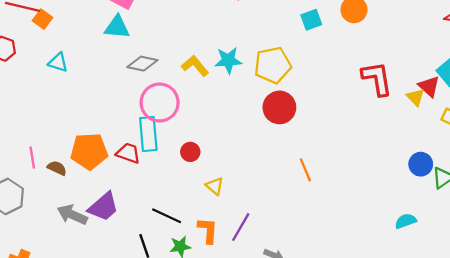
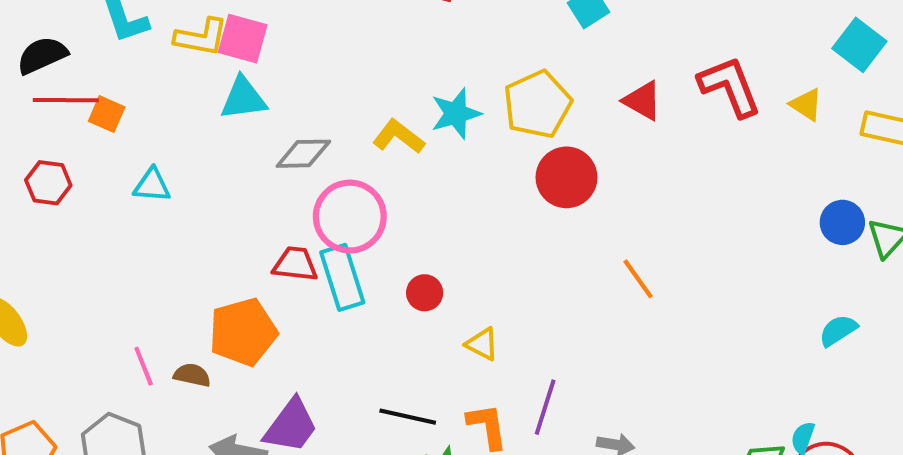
red triangle: (429, 86) -> (642, 101), moved
red trapezoid: (128, 153) -> (295, 264), moved

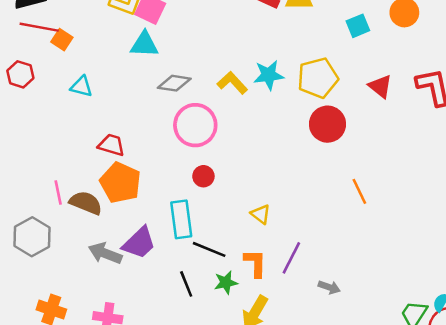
red trapezoid: (295, 264) -> (111, 145), moved
cyan rectangle: (342, 277) -> (181, 219), moved
red circle: (425, 293) -> (203, 176), moved
orange pentagon: (243, 332) -> (120, 183), turned 30
brown semicircle: (192, 375) -> (86, 203), size x1.5

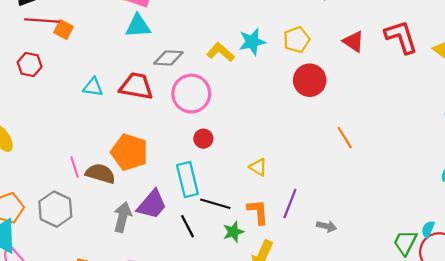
yellow pentagon: (318, 78) -> (297, 40), size x0.7
cyan triangle: (81, 86) -> (93, 87), moved
red trapezoid: (111, 145) -> (136, 86), moved, size x1.4
gray arrow: (105, 253) -> (122, 217), turned 88
black line: (186, 284) -> (187, 226), moved

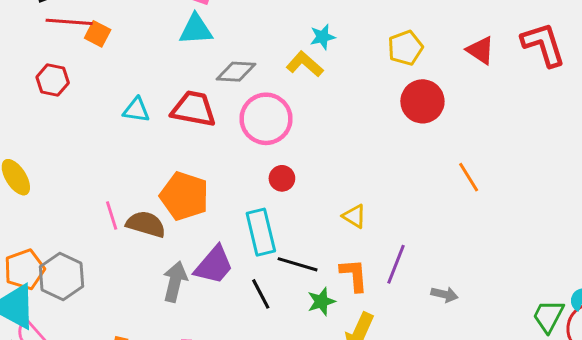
cyan star: (252, 42) -> (323, 37), moved, size x0.7
gray hexagon: (55, 209) -> (62, 277), moved

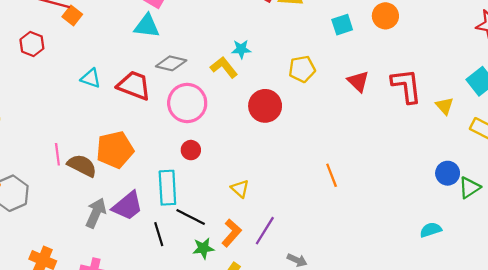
red circle: (422, 101) -> (265, 106), moved
orange pentagon: (184, 196) -> (115, 150), turned 30
orange L-shape: (354, 275) -> (232, 233), turned 36

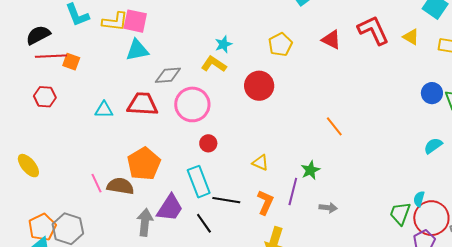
green star: (203, 248) -> (310, 170), moved

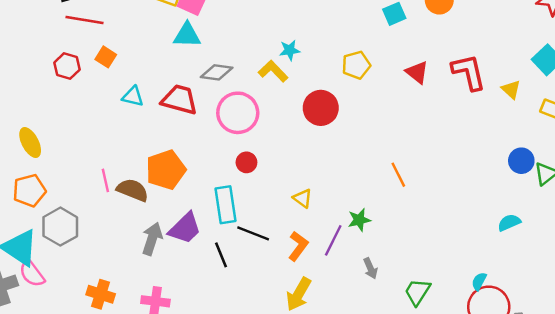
orange square: (71, 62) -> (106, 57), moved
gray arrow: (328, 208) -> (370, 268), turned 48
green trapezoid: (400, 213) -> (417, 292), moved
orange pentagon: (42, 227) -> (29, 190), moved

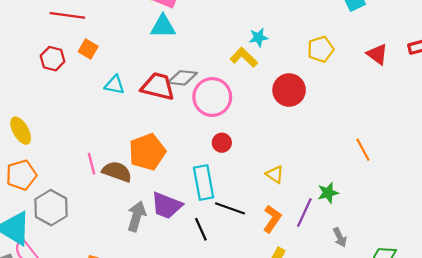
gray diamond: (217, 72) -> (182, 78), moved
purple trapezoid: (185, 228) -> (167, 205), turned 68

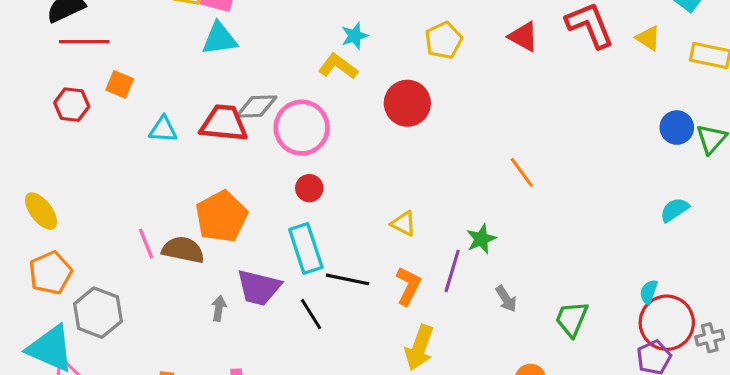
red circle: (222, 143) -> (309, 188), moved
gray arrow: (137, 216) -> (219, 308), size x0.6

